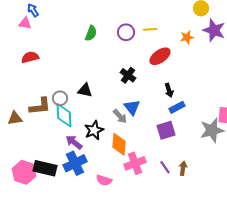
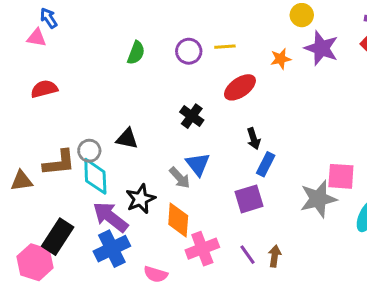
blue rectangle: (177, 107) -> (266, 164), turned -35
purple arrow: (74, 142) -> (110, 217), size x1.4
black rectangle: (45, 168) -> (58, 237), moved, turned -70

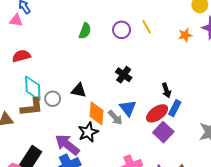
yellow line: (225, 47) -> (147, 27), turned 64
red ellipse: (240, 87) -> (157, 113), moved
cyan diamond: (95, 176) -> (33, 88), moved
purple square: (249, 199) -> (163, 132), turned -30
orange diamond: (178, 220) -> (96, 113), moved

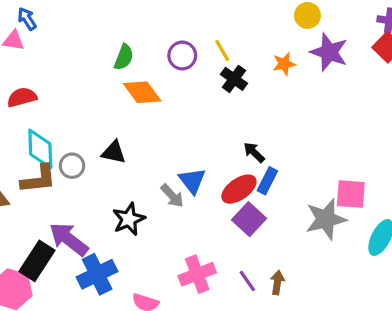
black cross: (124, 75) -> (234, 79), moved
black arrow: (166, 90) -> (254, 152), turned 152
orange diamond: (96, 113) -> (142, 92), moved, turned -40
purple arrow: (67, 145) -> (69, 239), moved

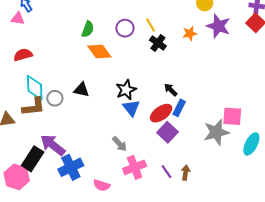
gray arrow: (172, 196) -> (120, 144), moved
black star: (129, 219) -> (126, 90), moved

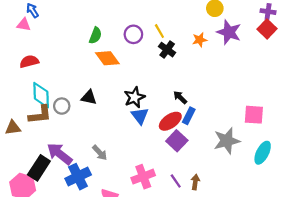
pink square: (232, 116) -> (254, 115), moved
gray arrow: (120, 144) -> (100, 153), moved

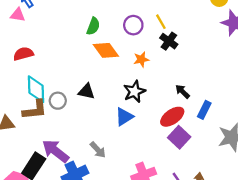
orange star: (200, 40) -> (141, 59), moved
blue triangle: (140, 116) -> (124, 117), moved, turned 36
blue rectangle: (189, 116) -> (204, 110), moved

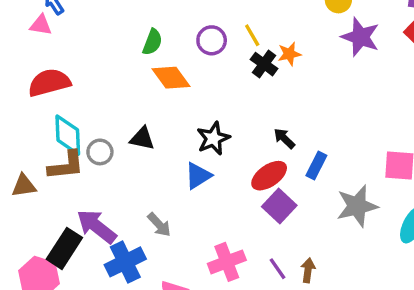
red semicircle: (23, 54) -> (49, 83), size x1.4
orange star: (141, 59) -> (289, 54), moved

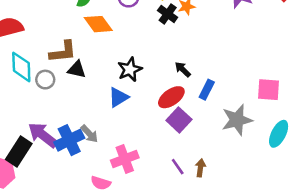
brown L-shape: (66, 165) -> (63, 52), moved
blue cross: (125, 262) -> (69, 140), moved
pink cross: (227, 262) -> (125, 159), moved

